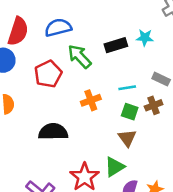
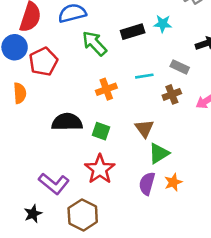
red pentagon: (48, 74) -> (43, 62), moved
green square: (130, 112) -> (101, 131), moved
green triangle: (115, 167) -> (159, 153), moved

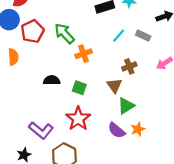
green arrow: (95, 43) -> (64, 33), moved
cyan line: (144, 76) -> (119, 36), moved, turned -40
brown cross: (172, 94) -> (129, 66), moved
black semicircle: (67, 122) -> (52, 80), size x0.7
purple semicircle: (147, 184) -> (117, 130), turned -66

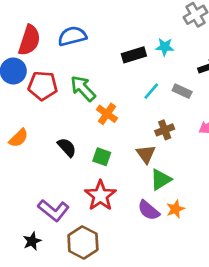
red pentagon: (32, 31) -> (43, 86), turned 30
orange cross: (84, 54) -> (107, 114), turned -35
orange semicircle: (13, 57) -> (19, 138), moved, turned 49
black semicircle: (52, 80) -> (67, 147), turned 49

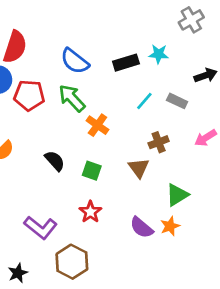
blue semicircle: (72, 36) -> (75, 61), moved, turned -128
green triangle: (161, 180) -> (177, 195), moved
red star: (100, 196) -> (90, 212), size x0.7
black star: (32, 241) -> (18, 273), moved

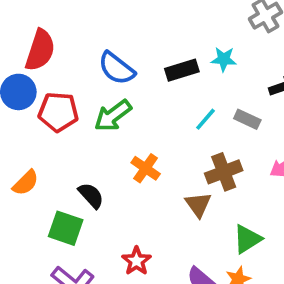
green arrow: (72, 98) -> (113, 116), turned -84
orange cross: (97, 125) -> (146, 168), moved
brown cross: (159, 142) -> (224, 172), size x1.4
green square: (92, 171) -> (66, 228), moved, size x1.4

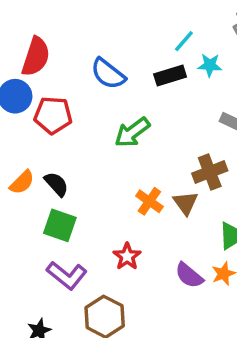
green arrow: (113, 116) -> (132, 132), moved
cyan line: (206, 119) -> (184, 41), moved
orange cross: (146, 168) -> (149, 201), moved
black semicircle: (91, 196) -> (56, 184), moved

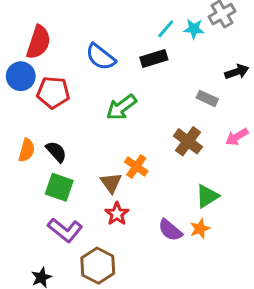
cyan star: (210, 65) -> (194, 29), moved
brown cross: (210, 172) -> (188, 141), turned -32
orange semicircle: (22, 182) -> (27, 150), turned -30
brown triangle: (186, 203) -> (111, 183), moved

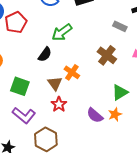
red pentagon: (53, 92) -> (16, 22), turned -30
black semicircle: (56, 152) -> (45, 54), moved, turned 77

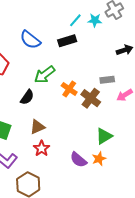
gray rectangle: (120, 26) -> (107, 80), moved, turned -32
orange cross: (72, 72) -> (69, 89), moved
brown triangle: (55, 83) -> (37, 127), turned 42

